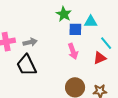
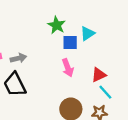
cyan triangle: (91, 22) -> (87, 33), turned -32
cyan line: (106, 43) -> (105, 92), moved

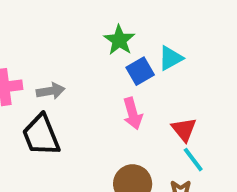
blue square: (70, 42) -> (140, 71), turned -35
red triangle: (99, 75) -> (184, 130), turned -49

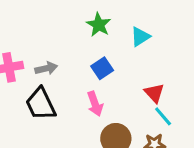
blue square: (140, 71) -> (102, 68), moved
pink arrow: (133, 113) -> (95, 104), moved

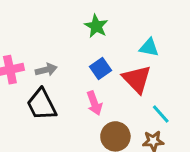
cyan triangle: (140, 37) -> (149, 47), moved, turned 45
red triangle: (154, 93) -> (137, 79), moved, size x1.5

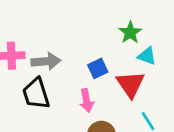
green star: (96, 26) -> (130, 33), moved
gray arrow: (46, 70) -> (46, 61), size x1.4

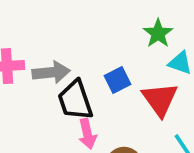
black trapezoid: (36, 94) -> (75, 100), moved
pink arrow: (87, 100) -> (87, 134), moved

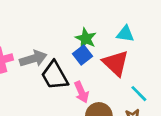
green star: (158, 33) -> (86, 38), moved
pink arrow: (87, 134) -> (81, 92), moved

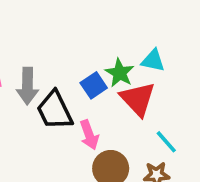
green star: (86, 38) -> (120, 73), moved
gray arrow: (33, 59) -> (27, 86), turned 104

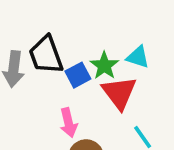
black trapezoid: (55, 110) -> (46, 55), moved

